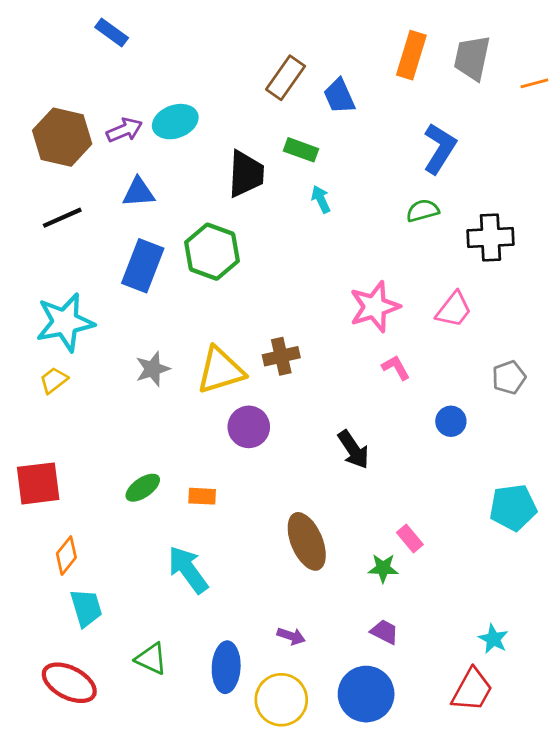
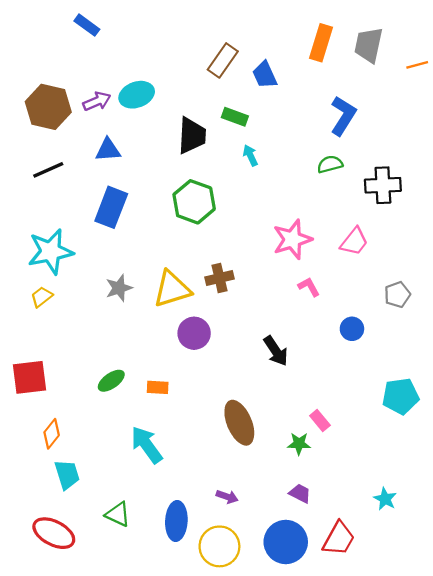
green hexagon: (212, 252) -> (194, 202), moved
red trapezoid: (472, 690) -> (339, 539), moved

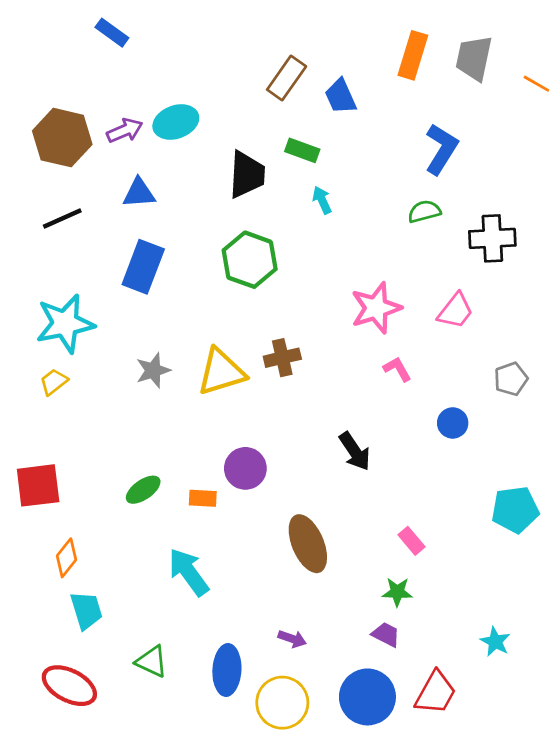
orange line: (417, 65) -> (536, 84), turned 45
purple circle: (194, 333) -> (245, 468), moved
green star: (299, 444) -> (397, 592), moved

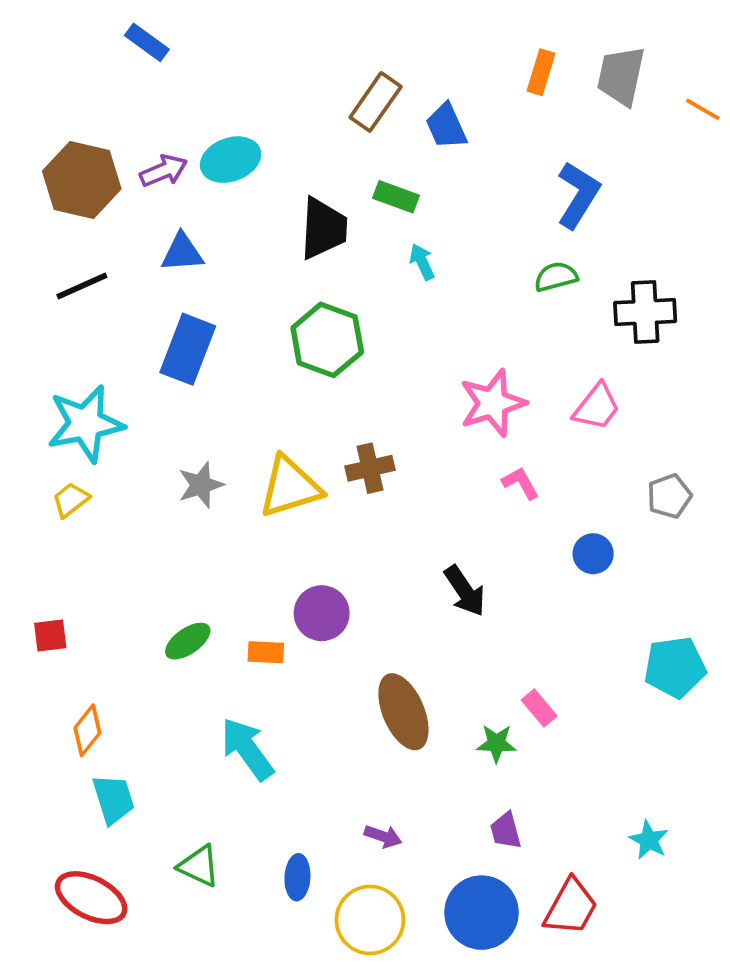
orange rectangle: (413, 55) -> (541, 72), size x0.7
red square: (38, 485) -> (50, 636), size x0.6
green star: (397, 592) -> (496, 743), moved
purple trapezoid: (386, 635) -> (506, 831), turned -132
blue ellipse: (227, 670) -> (297, 877), size x0.7

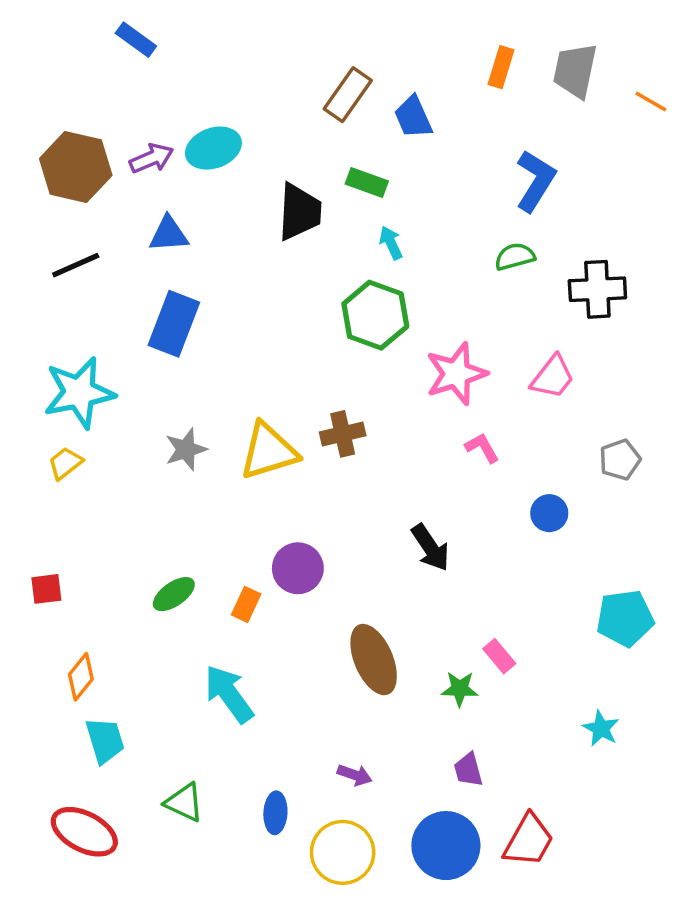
green hexagon: (327, 340) -> (375, 315), moved
orange rectangle: (266, 652) -> (246, 604), turned -68
cyan star: (649, 840) -> (601, 728), moved

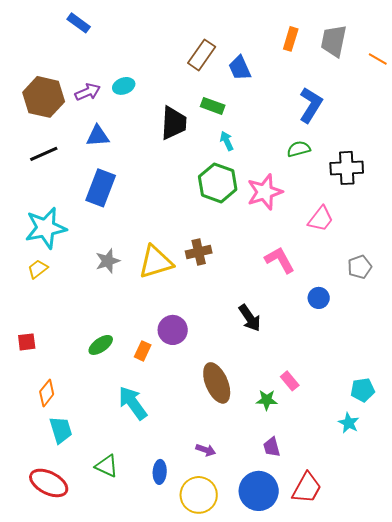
cyan ellipse: (213, 148) -> (124, 86), size x0.7
pink star: (456, 374) -> (265, 192), moved
pink L-shape: (482, 448) -> (280, 260), size x1.5
cyan pentagon: (625, 618) -> (363, 390), moved, size x0.7

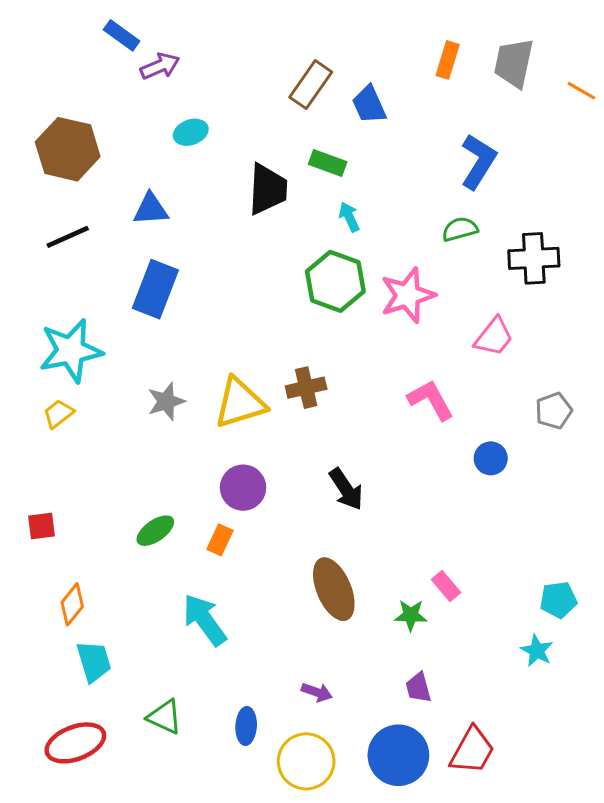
purple arrow: (88, 92) -> (160, 66), moved
black arrow: (250, 318) -> (346, 489), moved
purple circle: (173, 330) -> (243, 488), moved
red ellipse: (49, 483) -> (75, 743), turned -48

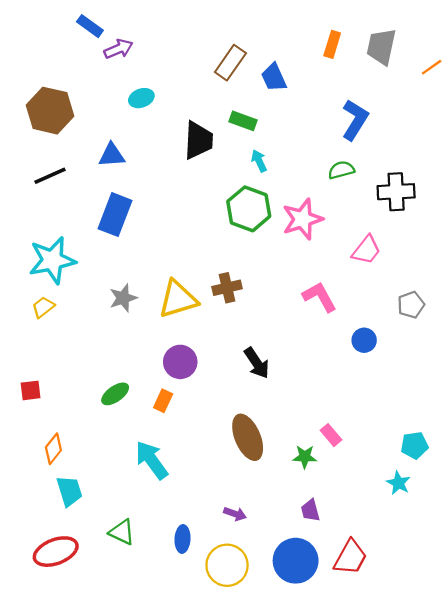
orange line: (581, 91) -> (432, 67), turned -65

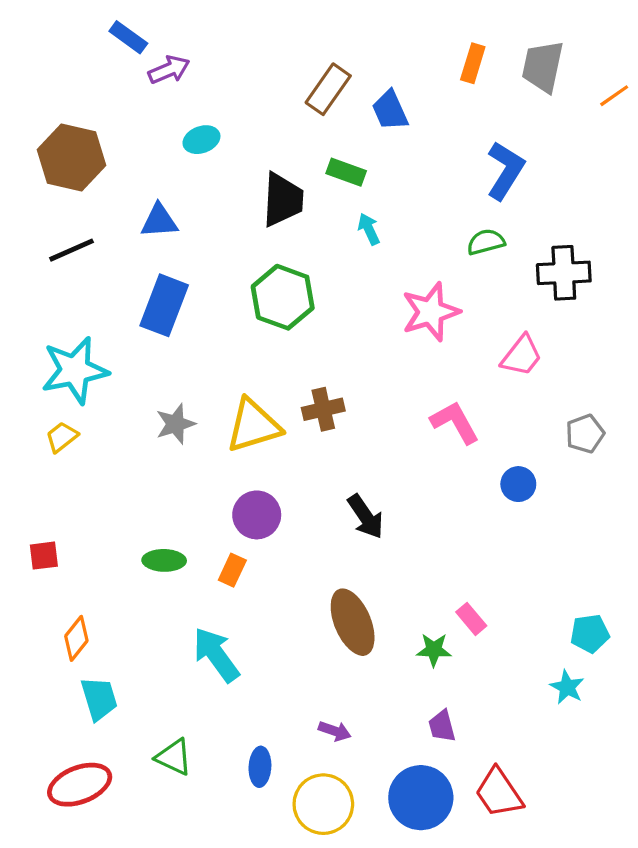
green hexagon: (249, 209) -> (283, 297), moved
green ellipse: (115, 394) -> (164, 560), turned 36
red trapezoid: (350, 557) -> (499, 793), turned 117

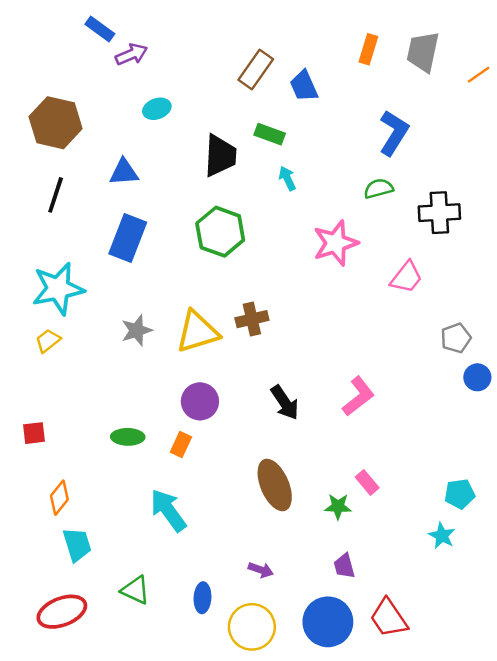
black line: (71, 250) -> (56, 195), turned -48
pink L-shape: (455, 422) -> (358, 396), moved, turned 81
blue circle: (518, 484) -> (477, 377), moved

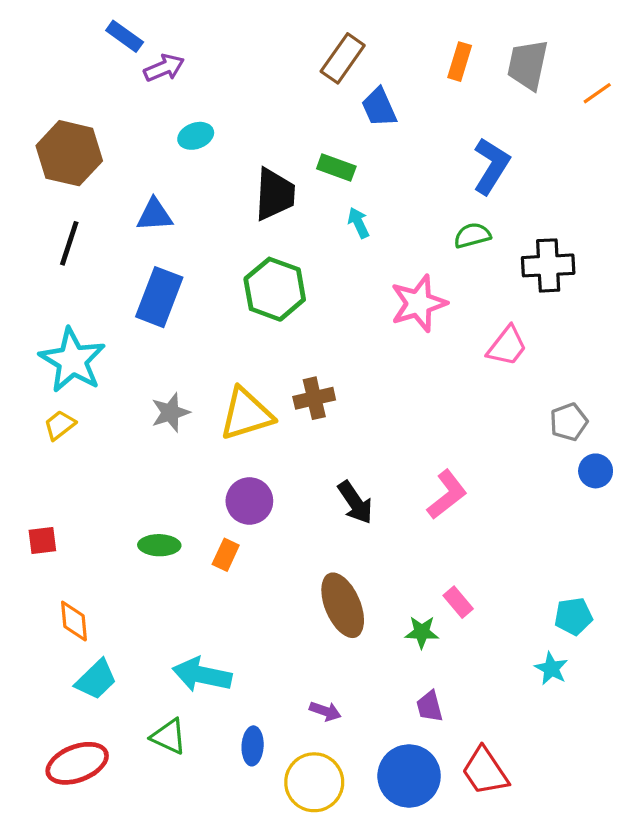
brown rectangle: (256, 69) -> (343, 58), moved
cyan star: (58, 289) -> (72, 360), turned -30
orange diamond: (59, 498) -> (74, 621), turned -44
cyan arrow: (168, 510) -> (202, 675), moved, turned -42
cyan trapezoid: (77, 545) -> (96, 680), turned 63

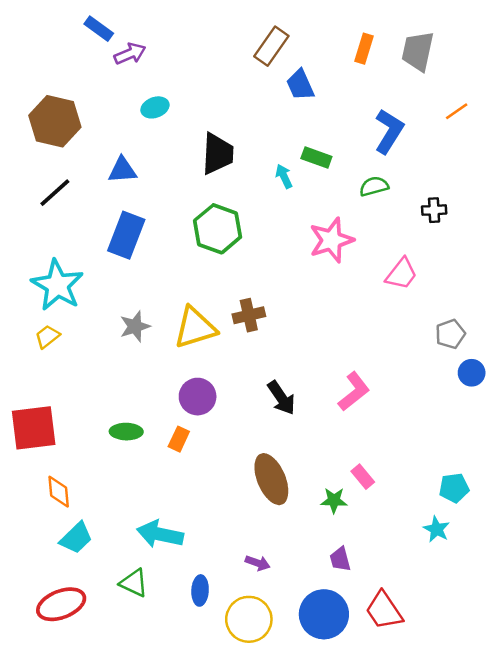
orange line: (597, 93) -> (457, 111), moved
green rectangle: (336, 167) -> (316, 158), moved
black line: (69, 243) -> (55, 193), turned 30
black cross: (548, 265) -> (434, 210), size x0.6
red square: (42, 540) -> (34, 428), size x2.0

